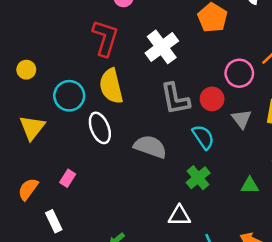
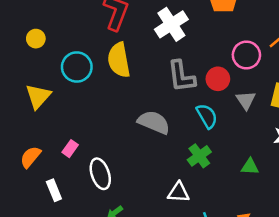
white ellipse: (100, 128) -> (100, 174), moved

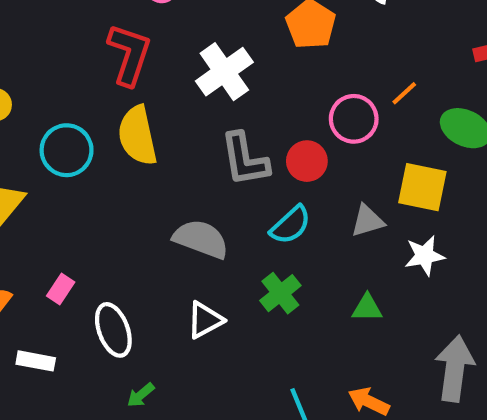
gray triangle: (246, 100) -> (367, 221), moved, turned 50
cyan semicircle: (207, 116) -> (291, 225), turned 80
white rectangle: (54, 190) -> (36, 361), turned -55
white triangle: (179, 192) -> (205, 320), moved, turned -30

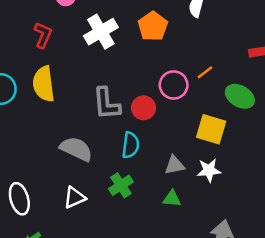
red L-shape: (129, 54) -> (43, 35), size x0.7
white cross: (224, 72) -> (101, 32), moved
gray triangle: (367, 221) -> (174, 165), moved
cyan semicircle: (291, 225) -> (130, 145), turned -45

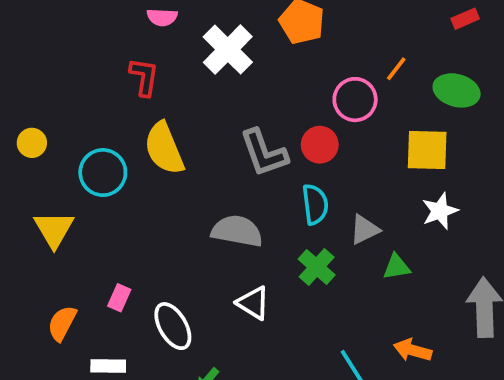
gray triangle: (174, 165) -> (364, 230), moved
white triangle: (74, 198) -> (253, 303), turned -50

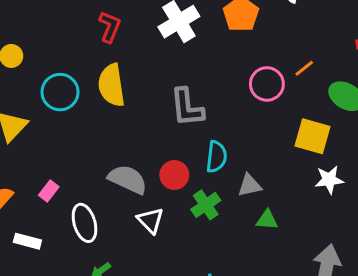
red circle: (320, 145) -> (174, 175), moved
white star: (440, 211) -> (329, 180), moved
gray semicircle: (237, 231) -> (128, 179), moved

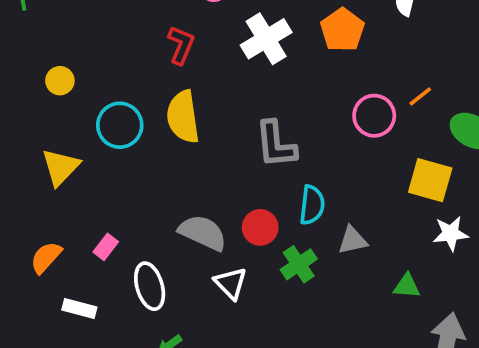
green triangle: (267, 220) -> (407, 286), moved

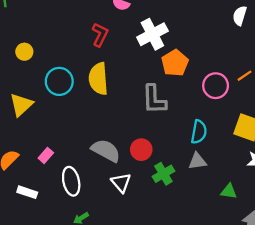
orange pentagon: (342, 30) -> (175, 63), moved
cyan semicircle: (312, 205) -> (199, 132), moved

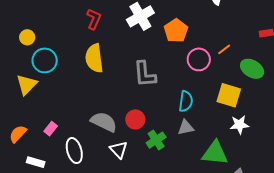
orange pentagon: (175, 63) -> (176, 31), moved
cyan circle: (59, 81) -> (45, 60), moved
green triangle: (229, 191) -> (215, 153), size x1.8

